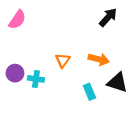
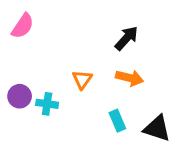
black arrow: (108, 17) -> (126, 38), moved
black triangle: (117, 82) -> (157, 128), moved

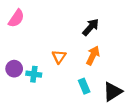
orange arrow: (130, 78) -> (93, 56), turned -78
black triangle: (157, 128) -> (113, 92), turned -50

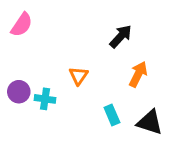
orange arrow: (93, 56) -> (138, 74), moved
black triangle: (113, 92) -> (150, 122), turned 50

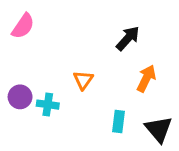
cyan rectangle: (112, 115) -> (119, 122), turned 30
black triangle: (150, 122) -> (159, 129), turned 32

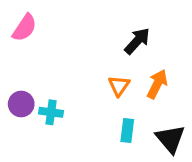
orange triangle: (83, 80) -> (119, 86), moved

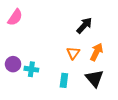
cyan rectangle: (127, 131) -> (64, 80), moved
black triangle: (170, 139) -> (95, 78), moved

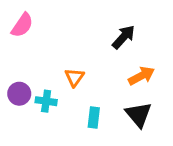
orange arrow: (97, 52) -> (141, 76), turned 36
orange triangle: (73, 53) -> (74, 77), moved

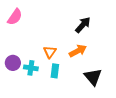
orange arrow: (141, 76) -> (78, 51), moved
cyan rectangle: (94, 118) -> (55, 71), moved

